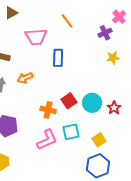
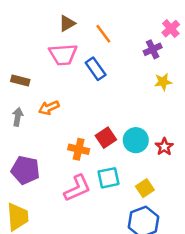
brown triangle: (11, 13) -> (67, 23), moved
blue rectangle: (58, 58) -> (96, 69), moved, turned -36

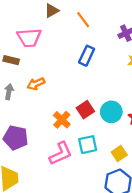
pink trapezoid: (63, 55) -> (29, 38), moved
blue rectangle: (96, 69) -> (87, 56), moved, turned 60
orange cross: (79, 149) -> (62, 120), turned 30

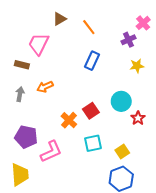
pink trapezoid: (29, 38) -> (39, 44), turned 120
cyan circle: (111, 112) -> (121, 101), moved
pink L-shape: (61, 154) -> (51, 152), moved

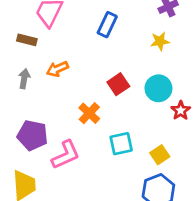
blue rectangle: (92, 61) -> (107, 25), moved
yellow star: (137, 66) -> (160, 41), moved
red square: (91, 111) -> (118, 84), moved

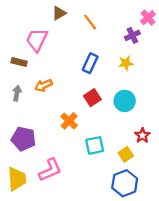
blue rectangle: (107, 25) -> (90, 63), moved
red star: (181, 110) -> (142, 135), moved
pink L-shape: (66, 155) -> (50, 170), moved

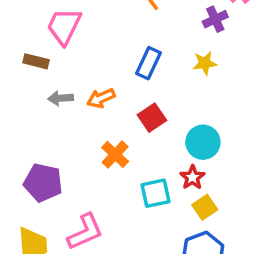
orange arrow: (43, 85) -> (101, 98), moved
gray arrow: (17, 93) -> (61, 98), moved, turned -104
cyan circle: (125, 101) -> (203, 142), moved
red star: (142, 135) -> (192, 177), moved

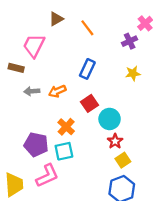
yellow star: (205, 63) -> (133, 73), moved
cyan circle: (203, 142) -> (110, 119), moved
purple pentagon: (43, 183) -> (36, 145), moved
cyan square: (155, 193) -> (64, 151), moved

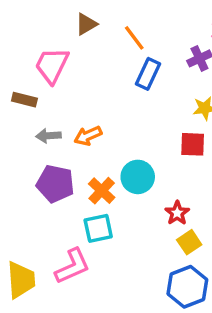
blue rectangle: (87, 69) -> (148, 74), moved
red square: (90, 103) -> (193, 144), moved, turned 36
cyan circle: (110, 119) -> (138, 177), moved
purple pentagon: (36, 145) -> (55, 184), moved

